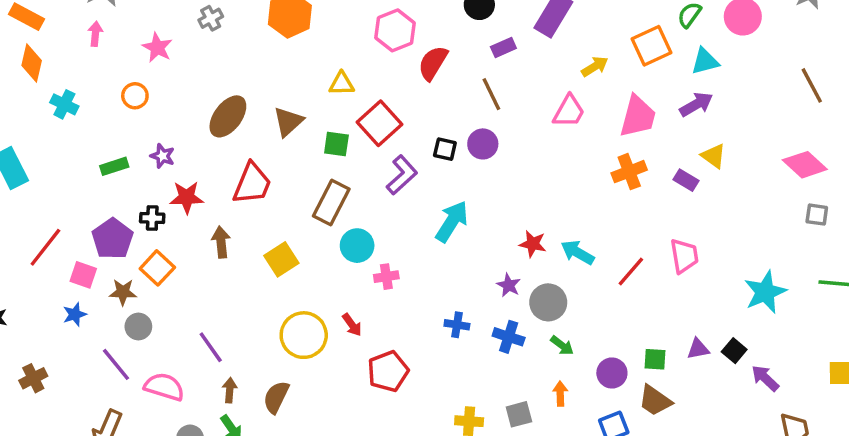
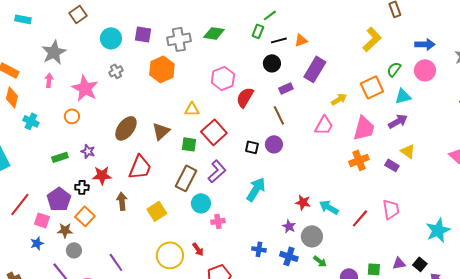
pink star: (157, 48) -> (85, 88), size x1.5
purple L-shape: (402, 175) -> (217, 171), moved

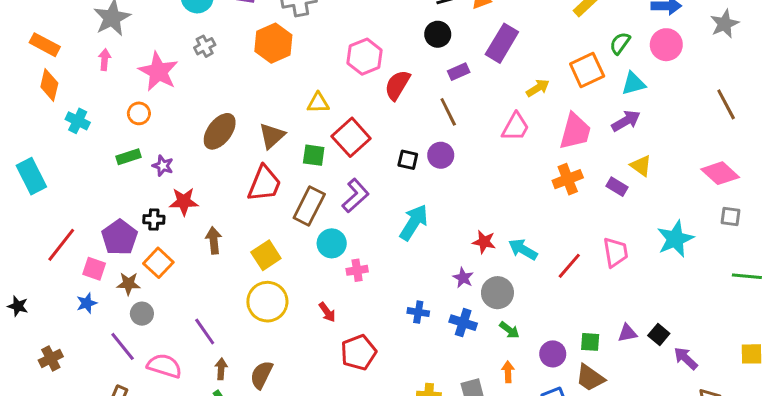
green rectangle: (60, 157) -> (128, 157), moved
red trapezoid: (140, 167) -> (264, 184), moved
cyan star: (438, 230) -> (675, 239), moved
yellow circle: (170, 255) -> (267, 302), moved

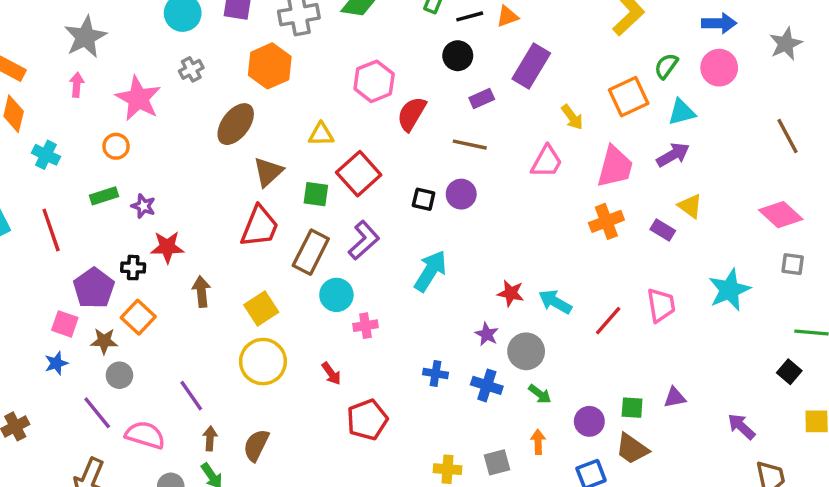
yellow arrow: (538, 88) -> (572, 117), turned 85
brown line: (448, 112) -> (470, 145), turned -52
brown ellipse: (220, 131) -> (236, 124), moved
red line: (61, 245) -> (51, 230), moved, turned -57
black square: (659, 334) -> (789, 372), moved

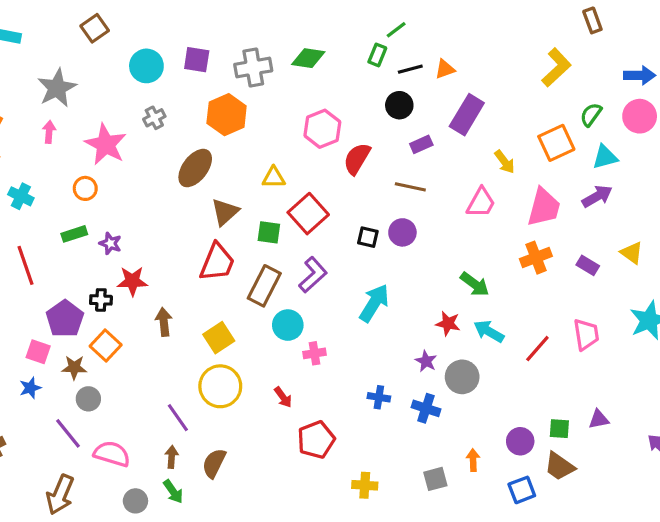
yellow triangle: (690, 206) -> (632, 253), moved
green arrow: (540, 394) -> (475, 284), moved, size x1.4
purple line: (191, 396) -> (178, 418), moved
yellow cross: (448, 469) -> (365, 485), moved

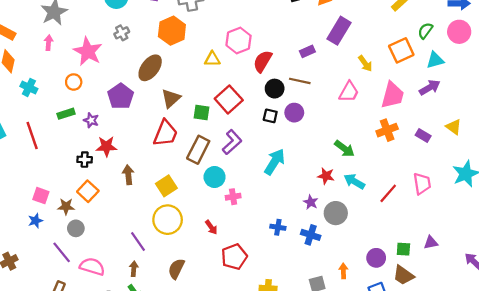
black circle: (399, 105) -> (275, 89), moved
yellow triangle: (274, 177) -> (212, 59), moved
purple pentagon: (65, 319) -> (121, 96), moved
brown semicircle: (214, 463) -> (176, 269), moved

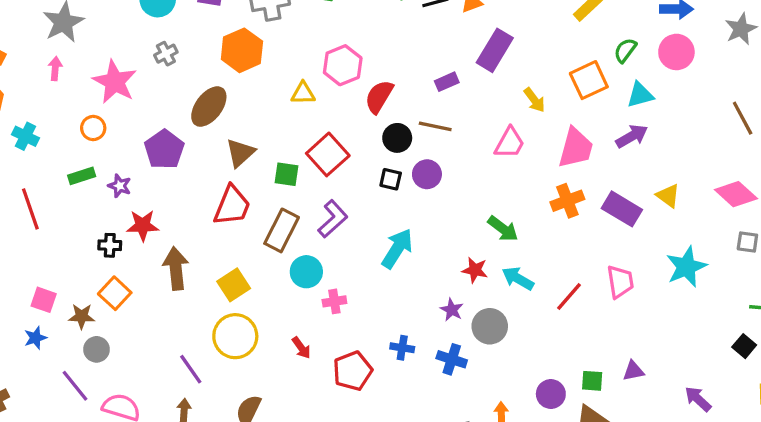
purple rectangle: (423, 136) -> (622, 209), size x1.6
brown arrow: (128, 175) -> (176, 268), size x1.4
red pentagon: (234, 257) -> (353, 371), moved

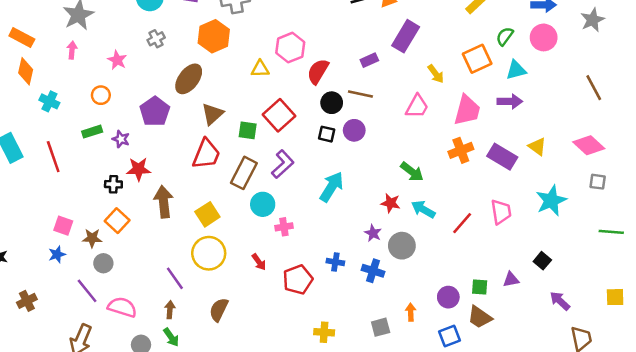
pink star: (115, 82) -> (117, 60), size x0.6
purple arrow: (632, 136) -> (510, 101), turned 30
black square: (744, 346) -> (542, 261), moved

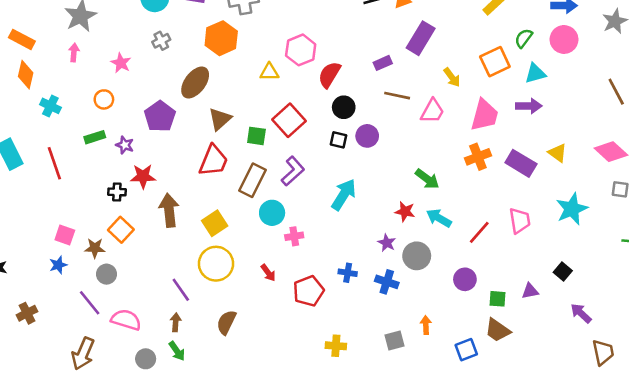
brown line: (360, 94) -> (397, 96), moved
purple circle: (448, 297) -> (465, 279), moved

